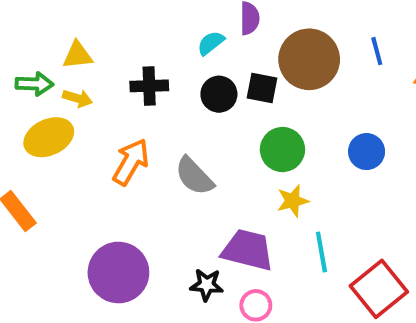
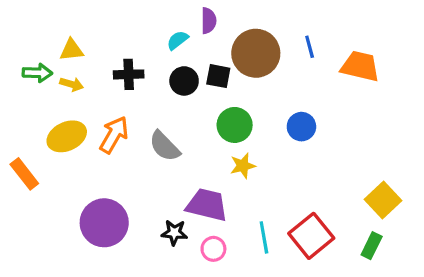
yellow ellipse: (49, 137) -> (67, 136), moved
cyan line: (321, 252) -> (264, 237), moved

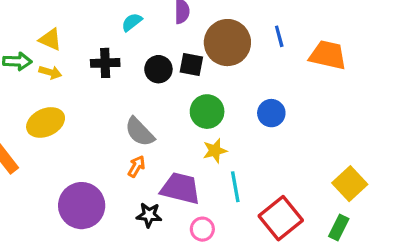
cyan semicircle: (178, 40) -> (132, 22), moved
yellow triangle: (72, 50) -> (50, 39), turned 30
orange arrow: (114, 135) -> (136, 166), moved, size x0.6
cyan line: (264, 237) -> (235, 187), moved
pink circle: (213, 249) -> (202, 229), moved

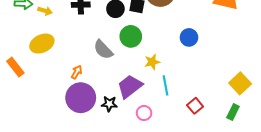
green circle: (207, 112) -> (131, 36), moved
orange arrow: (136, 166) -> (77, 72), moved
purple trapezoid: (180, 188) -> (130, 86), turned -52
purple circle: (82, 206) -> (81, 98), moved
red square: (281, 218) -> (195, 106), size x0.6

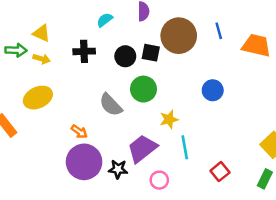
orange arrow: (77, 72) -> (79, 132), turned 96

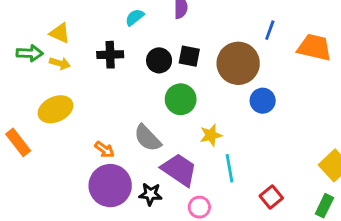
blue line: (219, 31) -> (270, 30), turned 35
brown circle: (179, 36) -> (238, 63), moved
gray semicircle: (111, 105) -> (148, 138), moved
purple trapezoid: (142, 149) -> (179, 170), turned 72

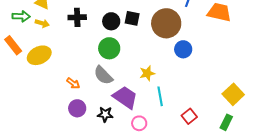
green circle: (181, 99) -> (109, 48), moved
orange rectangle: (18, 142) -> (13, 45), moved
purple circle: (110, 186) -> (77, 108), size x0.6

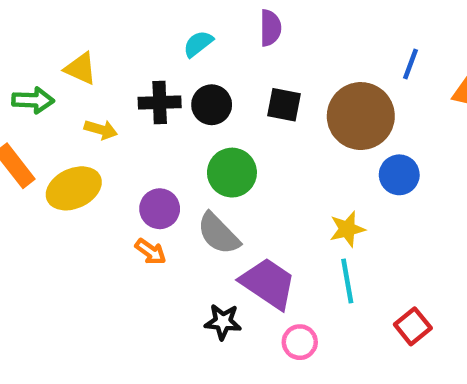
black circle: (111, 21) -> (212, 105), moved
yellow arrow: (42, 23) -> (101, 130), moved
yellow star: (147, 73) -> (347, 229), moved
purple circle: (77, 108) -> (160, 209), moved

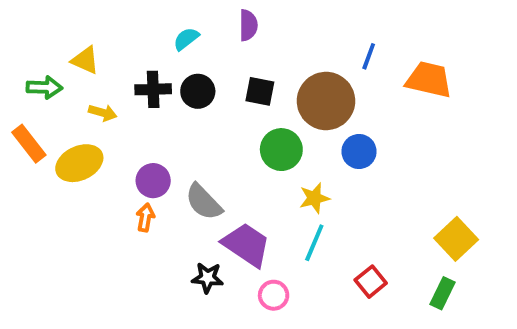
green circle: (232, 173) -> (281, 150), moved
orange arrow: (151, 252) -> (145, 218), turned -116
cyan line: (347, 281) -> (314, 243), turned 33

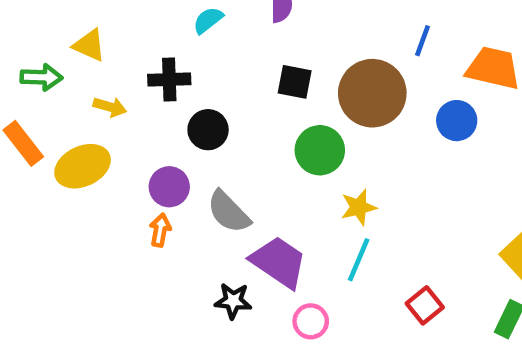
black circle: (198, 91) -> (208, 130), moved
blue circle: (359, 151) -> (457, 121), moved

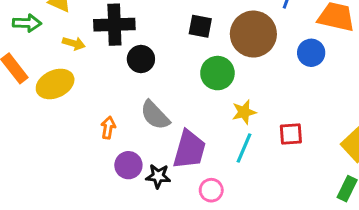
black cross: (169, 80) -> (114, 25), size x1.4
purple circle: (169, 187) -> (128, 165), moved
purple trapezoid: (279, 262) -> (189, 150), turned 72
red square: (425, 305) -> (291, 134), moved, turned 35

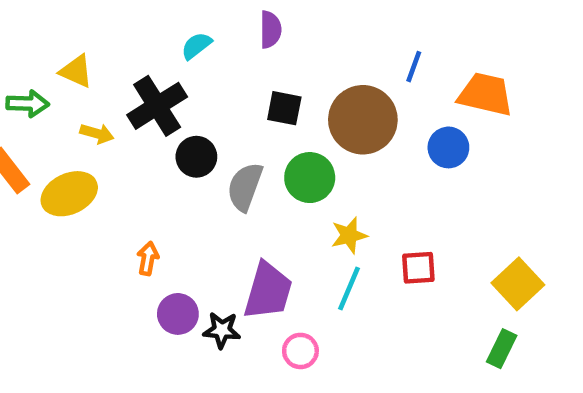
black cross: (114, 25) -> (157, 106), turned -30
gray semicircle: (155, 115) -> (245, 187), moved, turned 64

